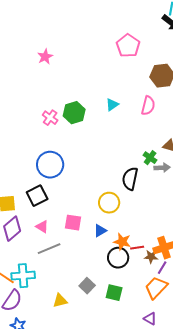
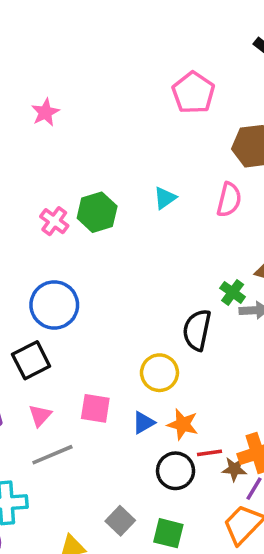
pink triangle: (42, 227) -> (40, 416), turned 40
orange star: (122, 242) -> (183, 424), moved

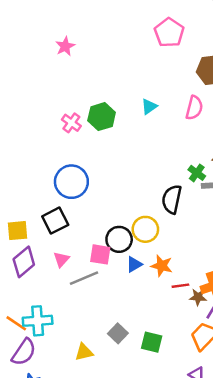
gray line: (52, 455) -> (84, 278), moved
black circle: (176, 471) -> (119, 239), moved

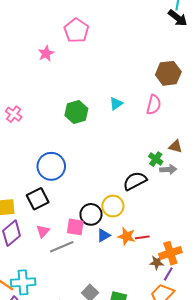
pink pentagon: (169, 33) -> (76, 30), moved
pink cross: (71, 123) -> (14, 114), moved
black semicircle: (172, 199) -> (135, 181), turned 50
red line: (180, 286) -> (142, 237), moved

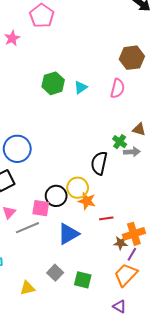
green hexagon: (76, 112) -> (53, 83), moved
black semicircle: (135, 181) -> (99, 163), turned -50
blue triangle: (103, 235) -> (68, 234), moved, size x1.6
orange star: (126, 236) -> (87, 201), moved

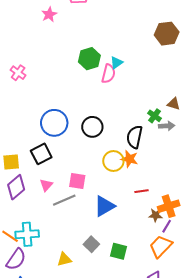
pink semicircle: (118, 88) -> (108, 74), moved
black circle: (56, 196) -> (92, 127), moved
orange star: (87, 201) -> (129, 159), moved

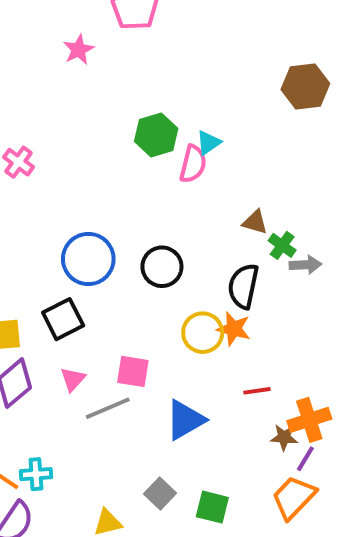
brown triangle: (174, 104) -> (255, 222), moved
cyan cross: (27, 234) -> (36, 474), size x0.7

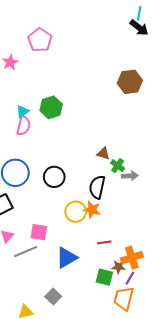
cyan triangle: (208, 143) -> (23, 111), moved
pink semicircle: (193, 164) -> (24, 126), moved
orange trapezoid: (294, 497) -> (124, 299), turned -30
green square: (212, 507) -> (104, 277), moved

